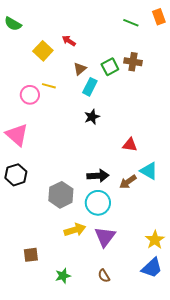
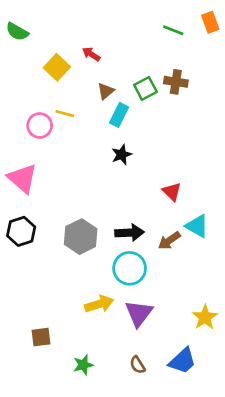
red triangle: (130, 145) -> (172, 192), turned 35
gray hexagon: (61, 195) -> (81, 237), moved
blue trapezoid: (152, 268) -> (182, 361), moved

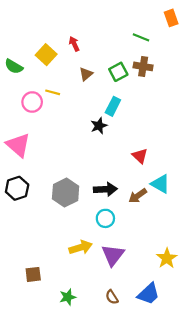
green line: (173, 30) -> (141, 37), moved
green semicircle: (17, 32) -> (14, 66), moved
red arrow: (91, 54) -> (74, 44), turned 32
cyan rectangle: (119, 115) -> (113, 106), moved
cyan circle: (130, 268) -> (105, 218), size x0.7

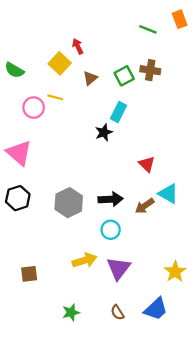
green line: (141, 37) -> (148, 29), moved
yellow square: (46, 55) -> (60, 63), moved
brown square: (33, 274) -> (29, 274), moved

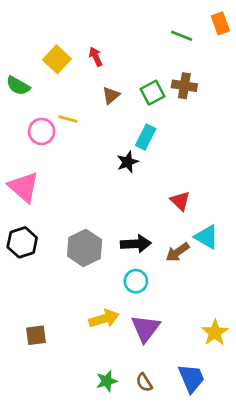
yellow square: (60, 63) -> (57, 59), moved
blue trapezoid: (156, 309) -> (191, 378), turned -70
green star: (71, 312) -> (107, 381), moved

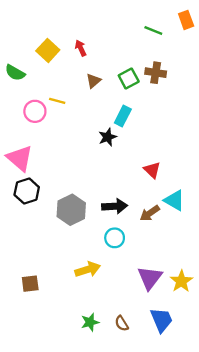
black hexagon: (22, 242) -> (27, 191), moved
purple triangle: (146, 328) -> (150, 278), moved

